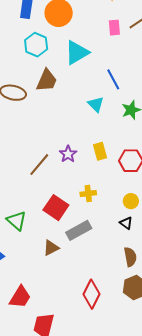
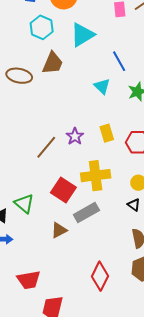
yellow cross: (88, 193) -> (96, 176), size x1.8
red trapezoid: (20, 297) -> (29, 280), turned 50

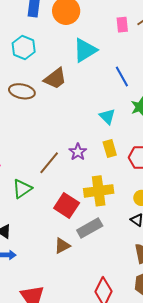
cyan hexagon: (42, 27) -> (24, 47), moved
brown trapezoid: (53, 63) -> (55, 79), turned 30
cyan triangle: (102, 86) -> (107, 116), moved
green triangle: (24, 204) -> (22, 189), moved, turned 45

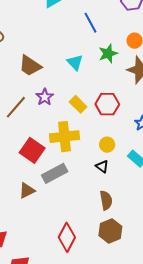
brown trapezoid: (55, 79) -> (30, 66), moved, turned 70
yellow rectangle: (110, 149) -> (78, 104), moved, turned -30

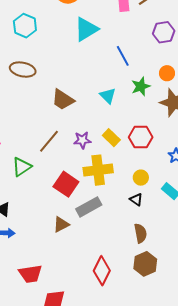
purple star: (45, 97) -> (82, 140), moved, turned 30

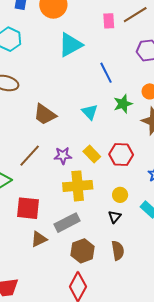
red square: (66, 184) -> (28, 208), moved, turned -30
black triangle: (136, 200) -> (115, 217), turned 32
brown hexagon: (145, 264) -> (83, 251), moved

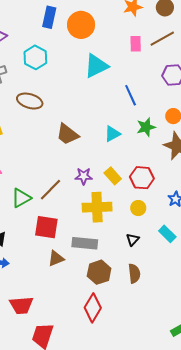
cyan triangle: (90, 112) -> (112, 134), turned 42
brown line: (30, 156) -> (51, 190), moved
yellow circle: (120, 195) -> (138, 208), moved
gray rectangle: (67, 223) -> (85, 243), turned 30

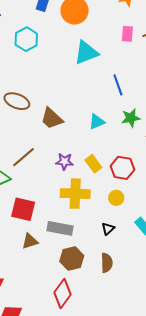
brown ellipse: (30, 101) -> (17, 101), moved
brown line: (51, 190) -> (23, 157), moved

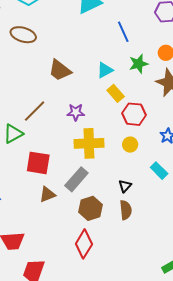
brown ellipse: (17, 101) -> (23, 35), moved
yellow rectangle: (93, 164) -> (116, 93), moved
gray rectangle: (60, 228) -> (76, 179), turned -55
black triangle: (108, 229) -> (125, 186), moved

